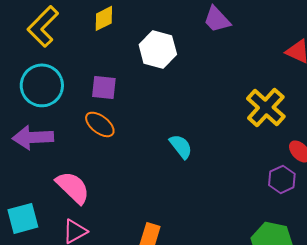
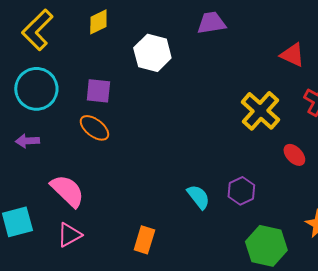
purple trapezoid: (217, 19) -> (211, 23), turned 124
purple arrow: (33, 137) -> (27, 141), size x0.6
cyan semicircle: (181, 146) -> (198, 197), moved
purple hexagon: (282, 179) -> (241, 191), moved

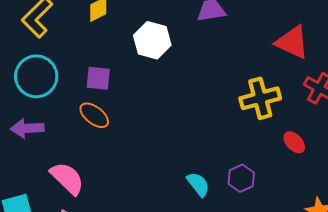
red triangle: (292, 55) -> (292, 42), size x1.4
yellow cross: (260, 111) -> (260, 98), turned 33
purple arrow: (27, 141) -> (27, 128), size x1.4

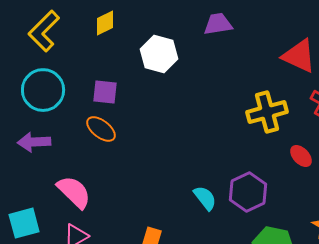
purple hexagon: (241, 178) -> (248, 192), size x1.4

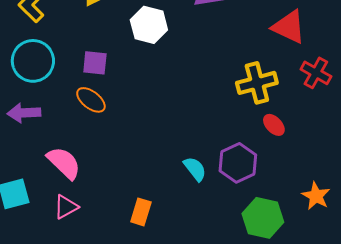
red ellipse: (301, 156) -> (274, 125), moved

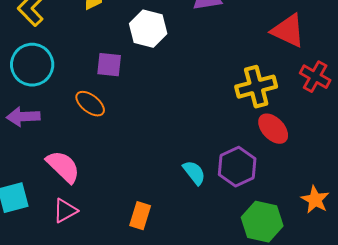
purple square: (95, 63) -> (109, 65), moved
red ellipse: (274, 125) -> (273, 129), size x1.4

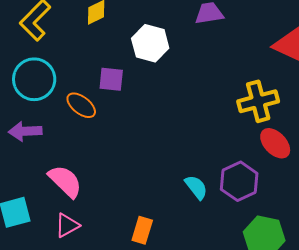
orange ellipse: (90, 104) -> (81, 105), moved

